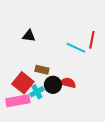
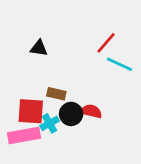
red line: (92, 40) -> (106, 43), moved, turned 30
cyan line: (76, 48) -> (119, 64), moved
red square: (23, 83) -> (31, 111), turned -35

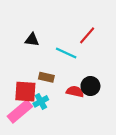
cyan line: (119, 64) -> (66, 53), moved
black circle: (71, 114) -> (90, 86), moved
pink rectangle: (24, 135) -> (20, 111), turned -30

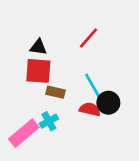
red line: (87, 35) -> (89, 38), moved
cyan line: (66, 53) -> (93, 86), moved, turned 35
red square: (25, 92) -> (38, 71), moved

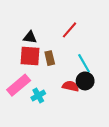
cyan line: (93, 86) -> (84, 63), moved
brown rectangle: (56, 92) -> (50, 58), moved, turned 64
pink rectangle: (24, 133) -> (19, 85), moved

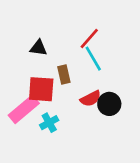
red square: (30, 56) -> (41, 89), moved
cyan line: (84, 63) -> (93, 59), moved
red semicircle: (71, 86) -> (91, 99), moved, turned 140

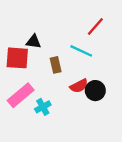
red line: (89, 38) -> (95, 26), moved
cyan line: (93, 59) -> (81, 51), turned -35
red square: (41, 89) -> (17, 58), moved

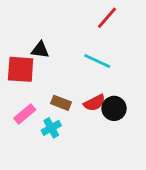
red line: (95, 26) -> (107, 18), moved
brown rectangle: (56, 65) -> (61, 103), moved, turned -56
pink rectangle: (21, 95) -> (25, 114), size x0.7

